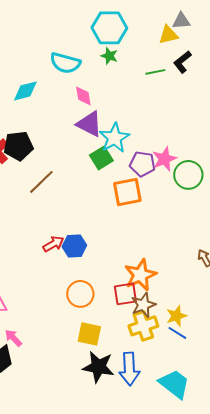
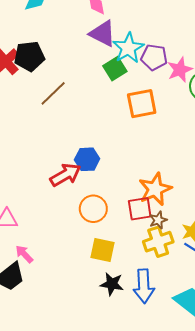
purple pentagon: (142, 164) -> (154, 57), moved
red arrow: (53, 244) -> (65, 175), moved, size x1.4
brown star: (143, 305) -> (158, 220), size x0.7
black star: (98, 367) -> (112, 284), size x0.7

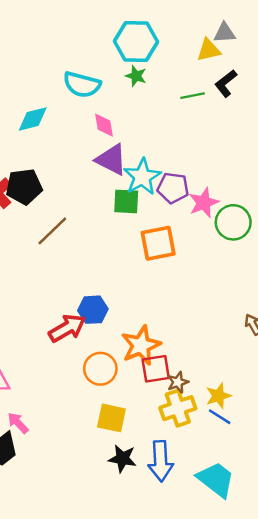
green square: (115, 69) -> (126, 201), turned 35
orange star: (155, 189) -> (141, 345), moved

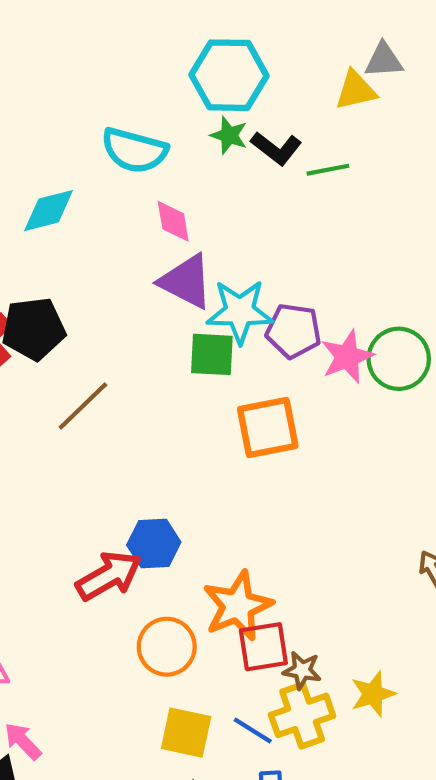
black L-shape: (226, 83) -> (276, 148), moved, turned -104
cyan star: (142, 177) -> (240, 312), turned 30
green circle: (233, 222) -> (399, 359), moved
brown star: (178, 382) -> (302, 670), turned 30
blue line: (220, 417) -> (253, 730), moved

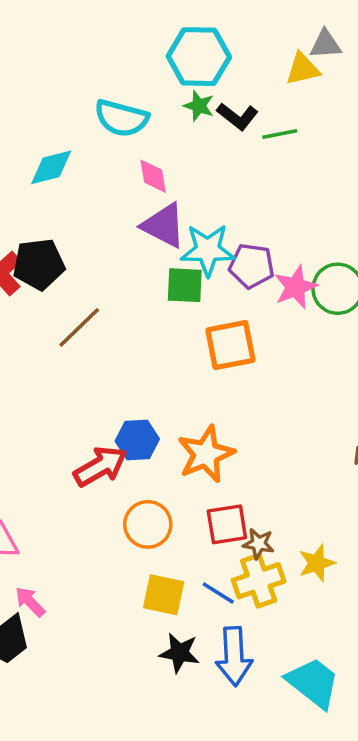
orange star: (238, 606) -> (206, 454), moved

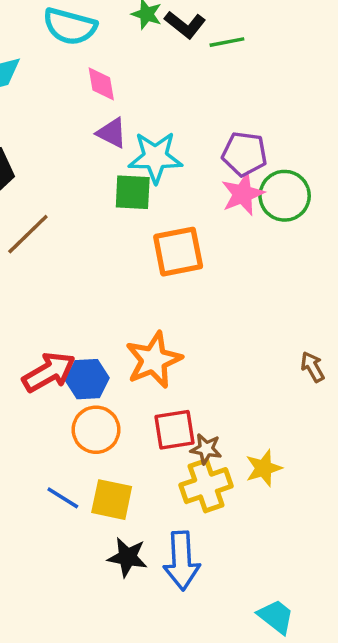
purple triangle: (164, 225) -> (112, 133), size x0.7
purple pentagon: (252, 266) -> (244, 154), moved
blue hexagon: (137, 440) -> (87, 379), moved
blue line: (218, 593) -> (63, 498), moved
cyan trapezoid: (313, 683) -> (276, 617), moved, size x0.7

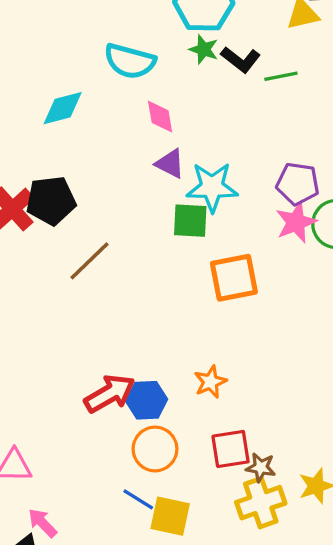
orange star: (154, 360) -> (210, 382), size x0.6
blue line: (63, 498) -> (138, 499), moved

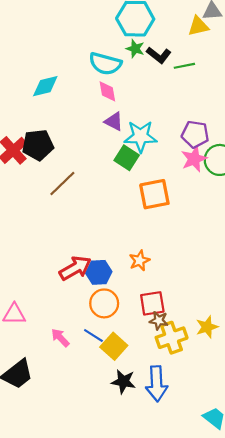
cyan semicircle: (130, 61) -> (105, 64), moved
green square: (190, 221) -> (127, 158), turned 30
brown star: (261, 467) -> (159, 321), moved
yellow square: (170, 516) -> (114, 346), turned 30
pink arrow: (43, 523) -> (60, 338), moved

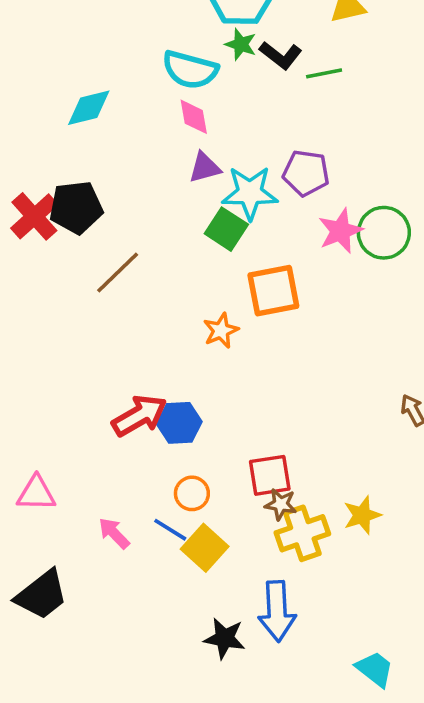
purple triangle: (114, 121) -> (205, 168), turned -42
purple pentagon: (195, 134) -> (306, 173), moved
orange star: (139, 261) -> (221, 330), moved
orange circle: (104, 303) -> (192, 493), moved, size x0.7
black star: (123, 382) -> (225, 638), moved

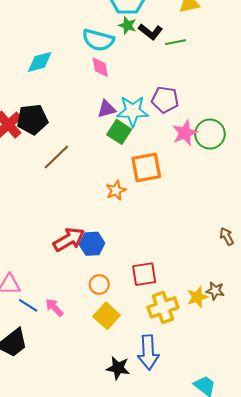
purple triangle: (205, 168) -> (107, 109), moved
brown star: (281, 504) -> (215, 291), moved
blue line: (170, 530) -> (28, 305), moved

